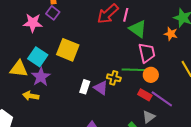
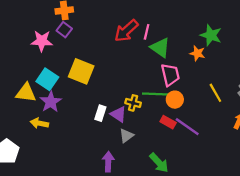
gray triangle: (149, 117) -> (126, 136), moved

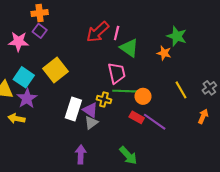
yellow square: (81, 71) -> (55, 70), turned 30
pink trapezoid: (170, 75) -> (117, 73), moved
white rectangle: (100, 113) -> (73, 109), size x1.5
gray triangle: (126, 136) -> (91, 123), moved

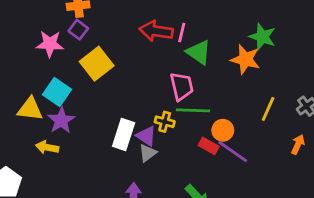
red arrow: (98, 32) -> (156, 31), turned 50
orange star: (164, 53) -> (245, 59), size x1.5
yellow square: (55, 70) -> (97, 64), moved
yellow line: (181, 90) -> (268, 109), turned 54
orange circle: (143, 96) -> (223, 130), moved

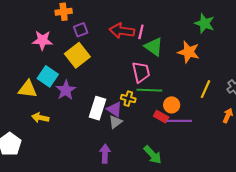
purple square: (78, 30) -> (81, 30), moved, turned 32
green star: (262, 37) -> (204, 23), moved
purple star: (61, 120) -> (66, 90), moved
purple line: (233, 152) -> (179, 121), turned -35

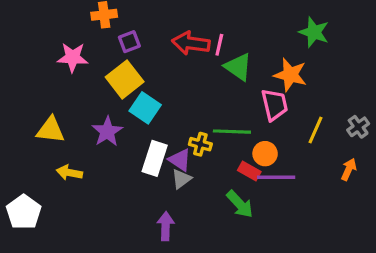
pink trapezoid: (141, 72) -> (274, 105), moved
cyan square: (48, 76) -> (145, 108), moved
green arrow: (153, 155) -> (240, 204), moved

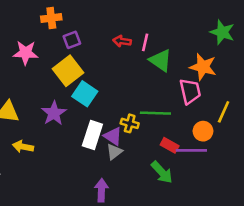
red arrow: (191, 43) -> (122, 41), size x0.6
orange circle: (265, 154) -> (203, 131), moved

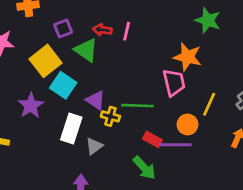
purple square: (72, 40) -> (63, 28), moved
green triangle: (161, 60) -> (86, 50), moved
purple triangle: (113, 136) -> (96, 100), moved

